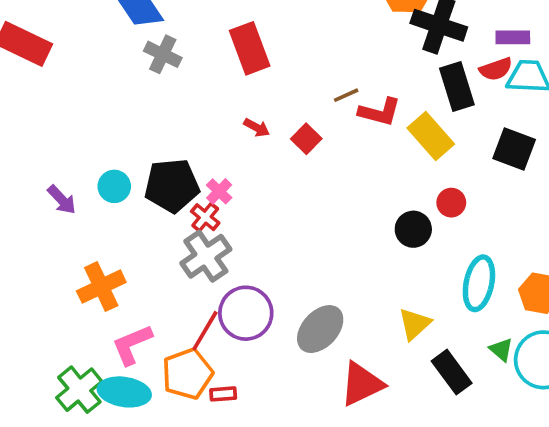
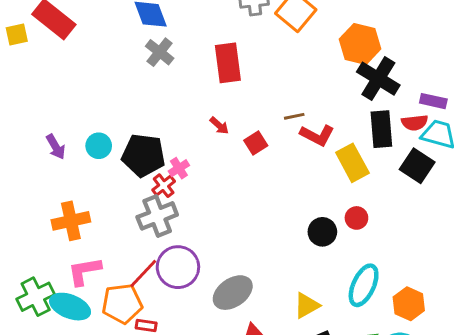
black square: (514, 149) -> (417, 166), moved

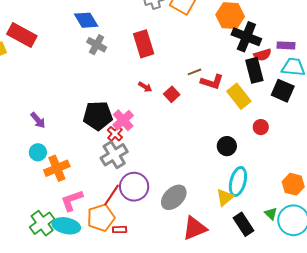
red semicircle: (415, 123) -> (262, 55), moved
cyan circle: (99, 146) -> (38, 152), moved
pink cross: (179, 168) -> (123, 120), size x1.5
red circle: (356, 218) -> (261, 127), moved
cyan ellipse: (364, 285) -> (238, 181), moved

